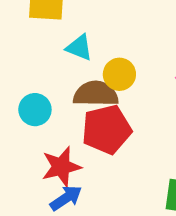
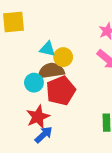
cyan triangle: (79, 48) -> (47, 49), moved
cyan circle: (35, 110) -> (34, 83), moved

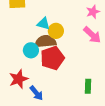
red star: (38, 117) -> (19, 79), moved
blue arrow: (44, 135) -> (36, 93), turned 91

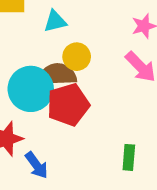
cyan triangle: (43, 24) -> (55, 21), moved, turned -32
cyan circle: (31, 50) -> (31, 89), size x1.6

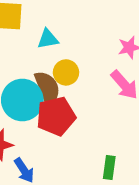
brown semicircle: (57, 75) -> (47, 88), turned 68

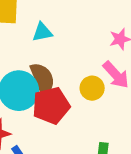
yellow circle: (66, 72) -> (92, 88), moved

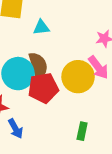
yellow circle: (92, 88) -> (78, 77), size x1.6

